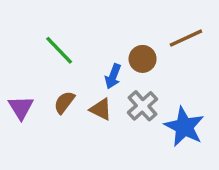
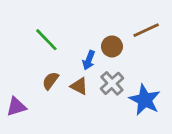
purple triangle: (21, 108) -> (16, 107), moved, turned 45

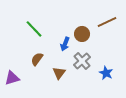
brown triangle: (79, 86) -> (59, 73), moved, turned 40
blue star: (145, 100) -> (106, 73), size x0.6

